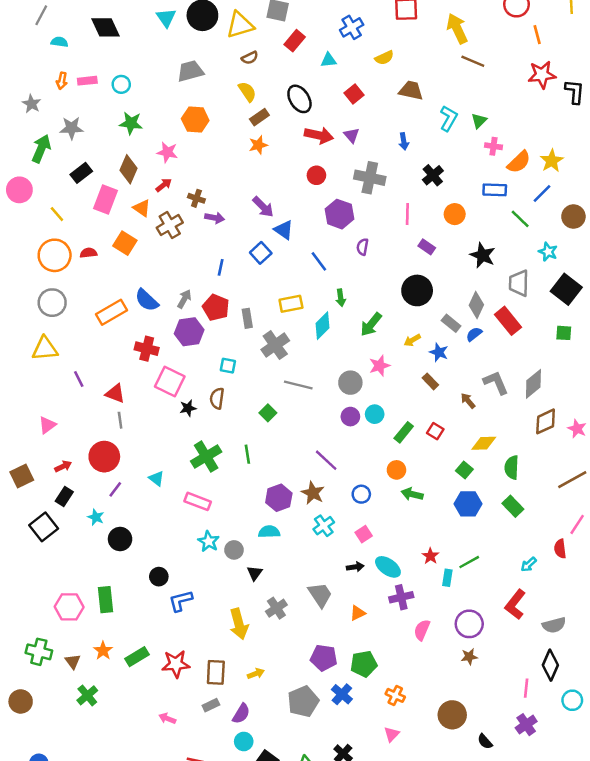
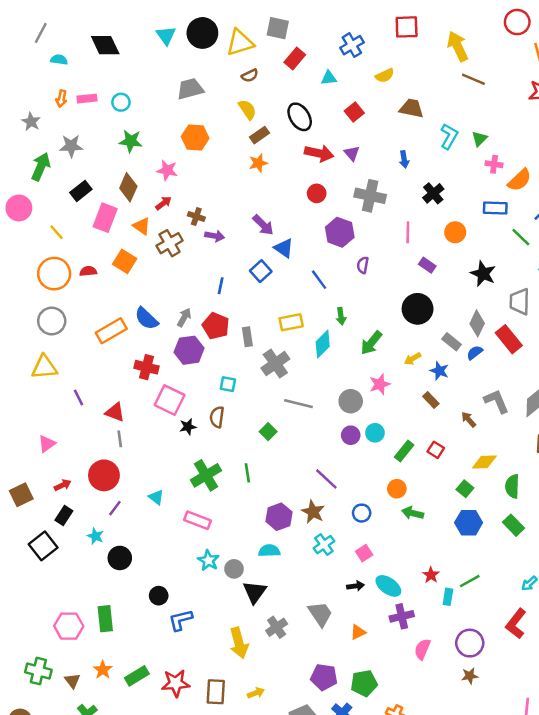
black triangle: (255, 573) -> (255, 592), size x1.5

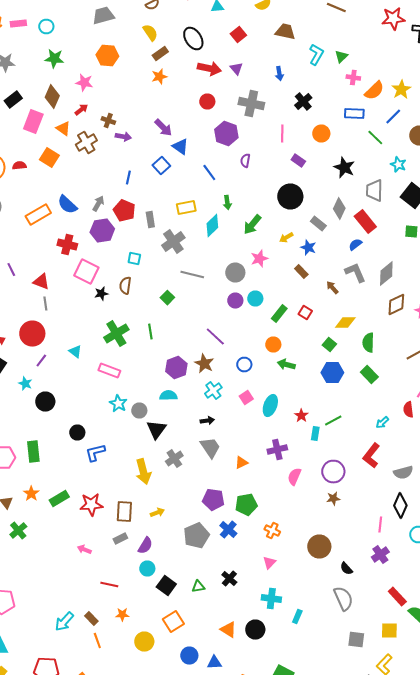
blue semicircle: (475, 353) -> (355, 244), moved
black arrow: (356, 586) -> (207, 420), moved
cyan ellipse: (388, 586) -> (270, 406), moved, turned 75

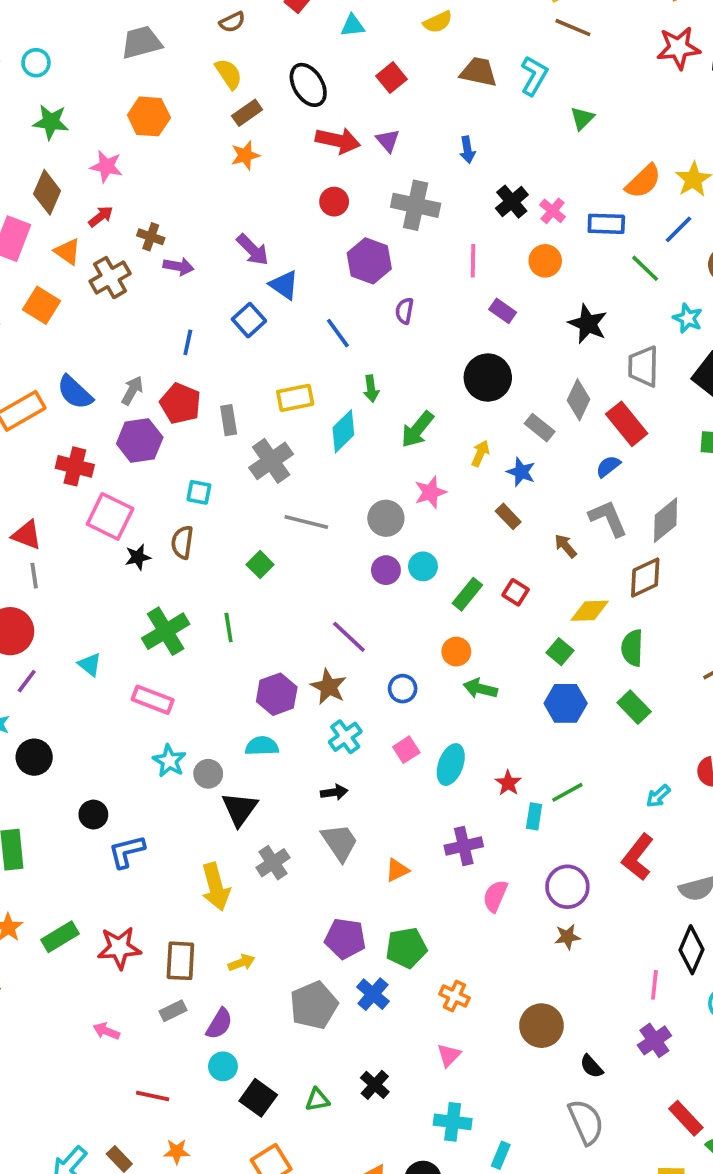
cyan L-shape: (316, 54) -> (534, 76), moved
pink cross: (353, 78) -> (553, 211), moved, turned 32
yellow arrow: (286, 238) -> (480, 453), turned 144
brown diamond: (396, 304) -> (645, 578), moved

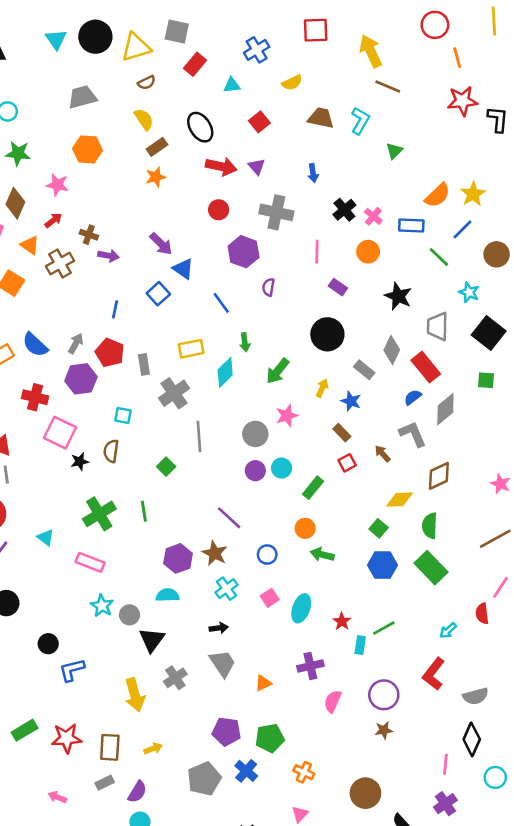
gray diamond: (666, 520) -> (445, 409), moved
gray line: (306, 522) -> (199, 437), turned 72
red square: (516, 592) -> (347, 463), moved, turned 30
green rectangle: (634, 707) -> (431, 568), size x1.4

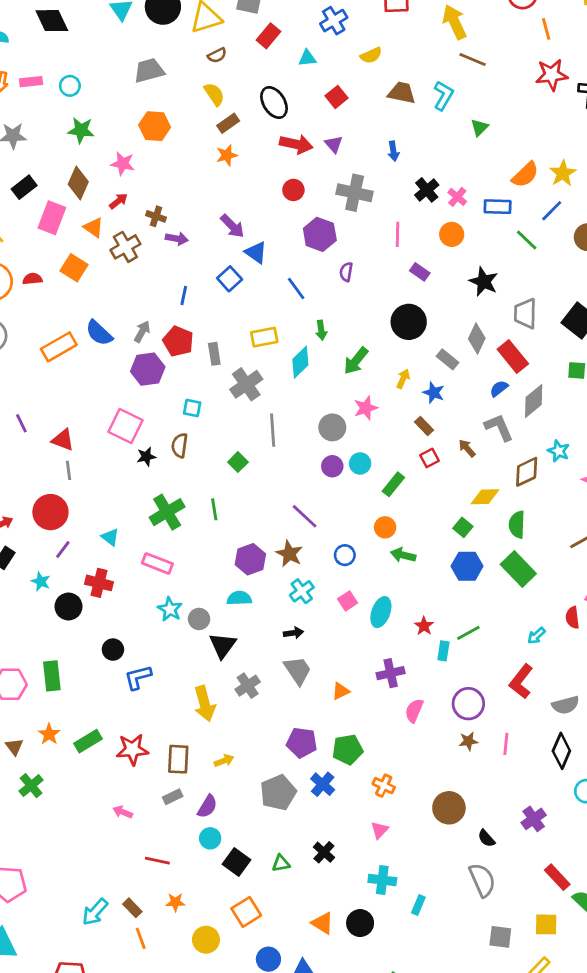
cyan star: (469, 292) -> (559, 451), moved
red cross: (35, 397) -> (99, 583), moved
pink line: (445, 764) -> (506, 744), moved

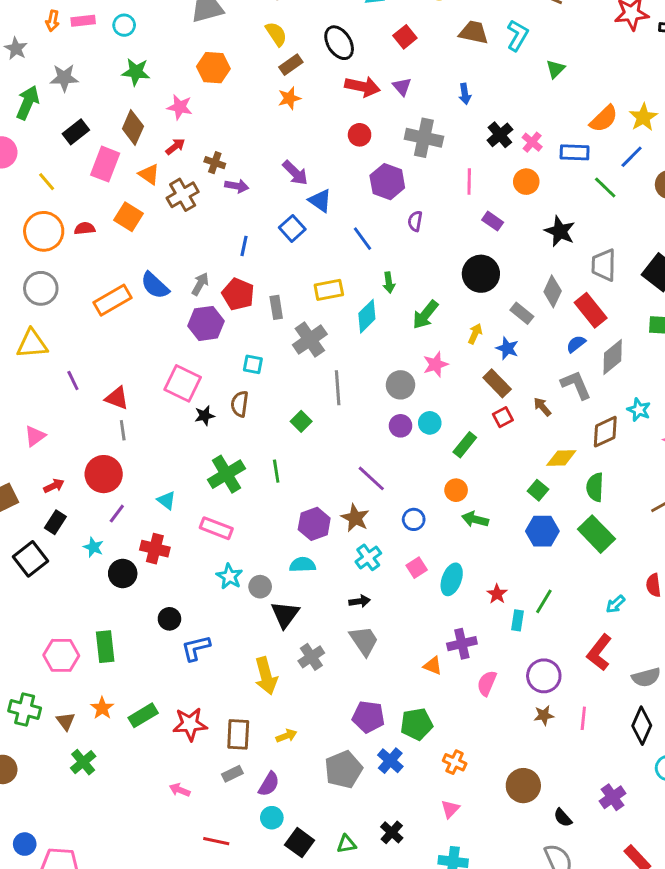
brown rectangle: (424, 426) -> (497, 383), size x1.4
green line: (468, 633) -> (544, 601), turned -30
orange triangle: (341, 691) -> (433, 666), moved, turned 48

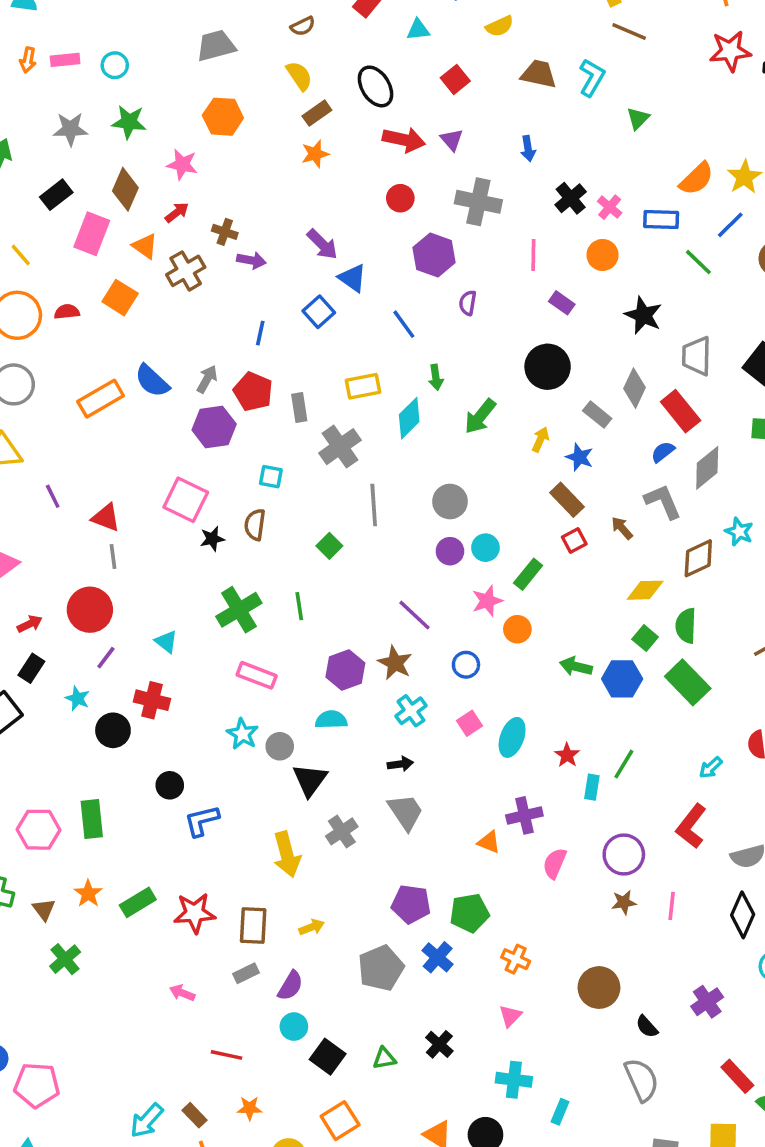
gray star: (64, 78) -> (70, 129), moved
pink star: (436, 364) -> (487, 601), moved
green square: (538, 490) -> (645, 638), moved
green arrow: (475, 519) -> (576, 666), moved
pink rectangle: (216, 528) -> (257, 675), moved

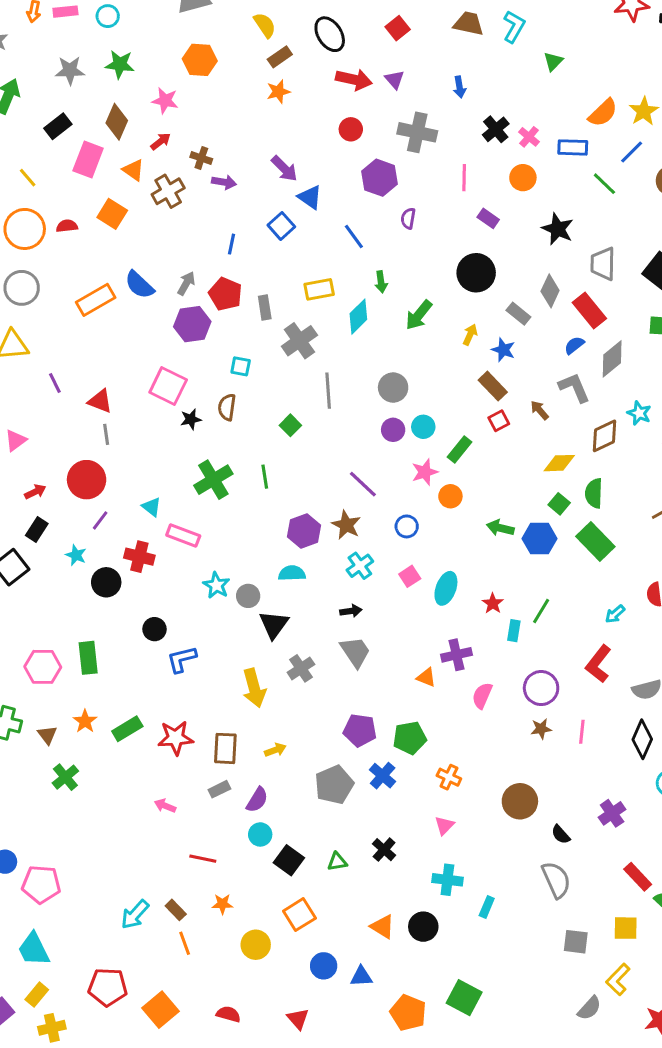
pink rectangle: (257, 675) -> (183, 536), moved

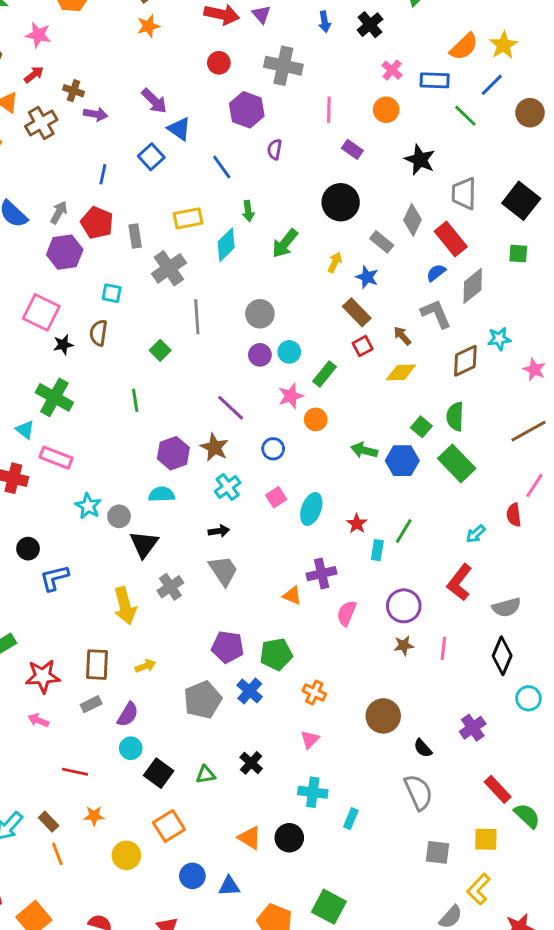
black cross: (496, 129) -> (370, 25), moved
cyan star: (639, 413) -> (499, 339), turned -30
yellow diamond: (559, 463) -> (401, 372), moved
green cross: (213, 480) -> (54, 397), moved, turned -30
red star: (176, 738) -> (43, 676), moved

